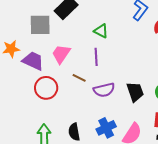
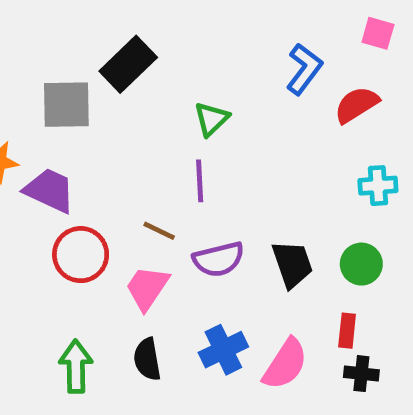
green triangle: (101, 31) -> (211, 119), turned 49
pink trapezoid: (61, 54) -> (147, 288), moved

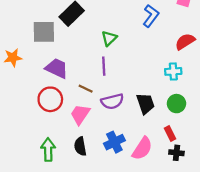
red semicircle: (357, 105) -> (185, 42), moved
cyan cross: (378, 186) -> (173, 71), moved
purple trapezoid: (50, 190) -> (57, 68), moved
red rectangle: (347, 331) -> (170, 134), turned -32

